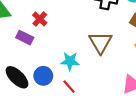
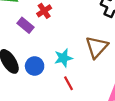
cyan star: (70, 61) -> (63, 58), turned -30
red line: (69, 87) -> (69, 83), moved

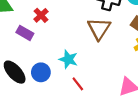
brown triangle: (97, 47) -> (99, 29), moved
cyan star: (63, 58) -> (68, 59), turned -30

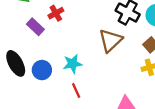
cyan star: (68, 59) -> (73, 64), turned 30

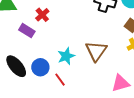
brown triangle: (111, 40) -> (96, 51), moved
red line: (76, 90) -> (60, 80), moved

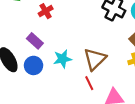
purple rectangle: (27, 31) -> (35, 41), moved
red line: (60, 80) -> (89, 83), moved

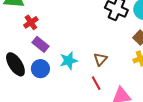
red cross: (46, 11) -> (31, 22), moved
brown triangle: (95, 59) -> (100, 59), size x0.6

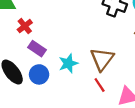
brown triangle: (100, 59) -> (102, 59), size x1.6

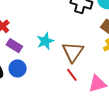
cyan star: (68, 63) -> (45, 41), moved

